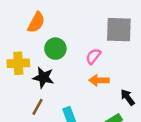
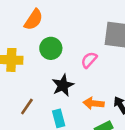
black star: (43, 78) -> (63, 85), moved, turned 30
orange arrow: (99, 80) -> (94, 103), moved

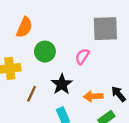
brown line: (27, 107) -> (32, 94), moved

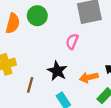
green circle: (45, 52) -> (37, 16), moved

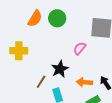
brown line: (30, 85) -> (41, 82), moved

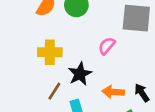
yellow cross: (19, 51) -> (50, 52), moved

